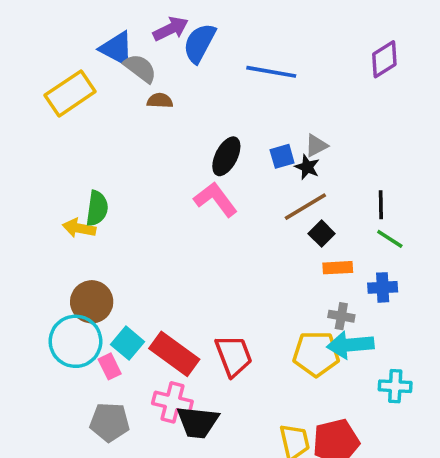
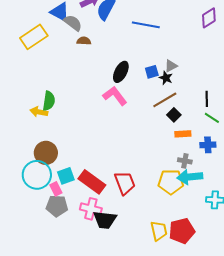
cyan square: (128, 343) -> (66, 176), turned 30
gray pentagon: (110, 422) -> (57, 206), moved

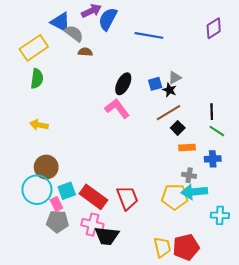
green semicircle: (49, 101) -> (37, 79), moved

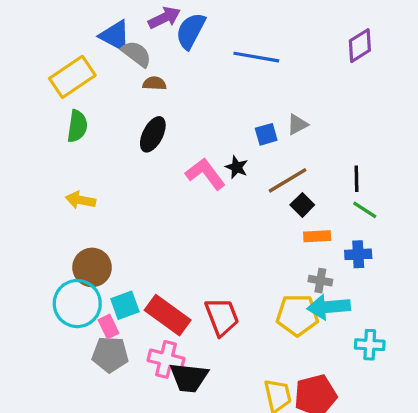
black ellipse: (123, 84) -> (153, 134), moved
black star: (170, 90) -> (237, 167), moved

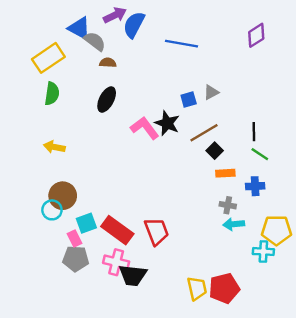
black star: (237, 167) -> (167, 123), size x1.5
cyan circle: (77, 304) -> (52, 210), moved, size x0.6
cyan arrow: (329, 307) -> (234, 224), size x0.7
yellow pentagon: (297, 315) -> (276, 230), moved

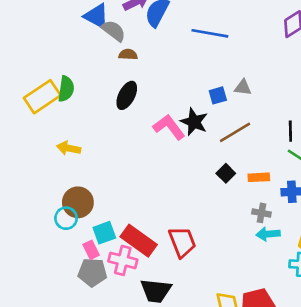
yellow rectangle: (48, 58) -> (42, 97), moved
gray triangle: (211, 92) -> (243, 87), turned 35
black square: (215, 151) -> (226, 173), moved
pink cross: (116, 262) -> (123, 260), moved

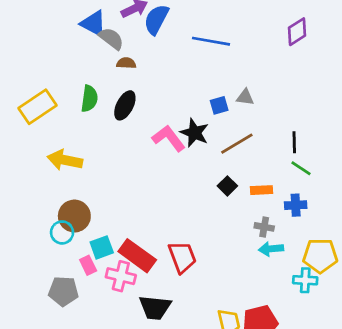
green semicircle: (66, 89) -> (89, 99), moved
yellow arrow: (69, 148) -> (65, 160), size x1.4
gray pentagon: (92, 272) -> (63, 291), moved

